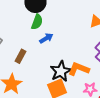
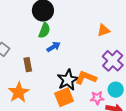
brown rectangle: (21, 56) -> (28, 65), turned -40

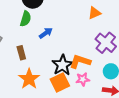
green semicircle: (44, 30) -> (26, 19), moved
orange star: (19, 92) -> (29, 79), moved
pink star: (97, 98) -> (83, 79), moved

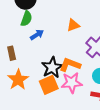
orange triangle: (94, 13) -> (73, 25), moved
green semicircle: (26, 19) -> (26, 19), moved
pink star: (83, 79) -> (72, 83), size x1.5

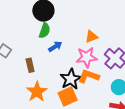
pink star: (72, 83) -> (87, 57), moved

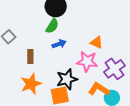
orange triangle: (91, 37) -> (97, 43), turned 32
orange L-shape: (89, 76) -> (99, 89), moved

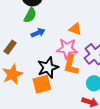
brown rectangle: (30, 57) -> (10, 47), turned 40
orange L-shape: (99, 89) -> (71, 65), moved, turned -105

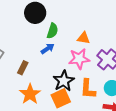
green semicircle: (30, 15) -> (52, 31), moved
orange L-shape: (71, 65) -> (88, 89), moved

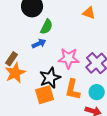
orange triangle: (84, 38) -> (89, 13), moved
orange star: (30, 94) -> (15, 73), moved

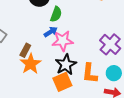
pink star: (69, 58) -> (63, 41), moved

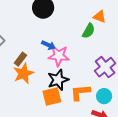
green semicircle: (56, 14) -> (89, 31), moved
blue arrow: (51, 32) -> (48, 45), turned 48
orange L-shape: (90, 73) -> (80, 92), turned 70

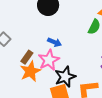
pink star: (59, 56) -> (49, 60), moved, turned -30

